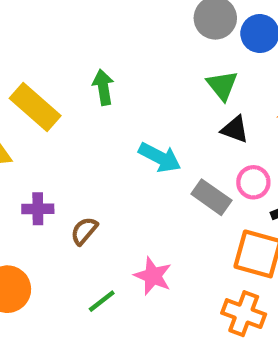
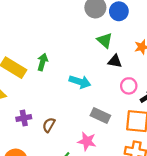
green arrow: (103, 87) -> (42, 62), moved, turned 35
gray rectangle: (211, 197) -> (100, 116), moved

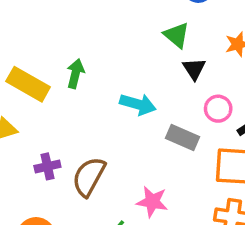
black triangle: (115, 61) -> (194, 69), turned 48
gray rectangle: (100, 116) -> (183, 137), moved
brown semicircle: (49, 125) -> (89, 177), size x1.6

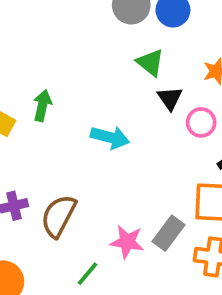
pink circle: (218, 109) -> (201, 122), moved
gray rectangle: (183, 137) -> (169, 233), moved, turned -76

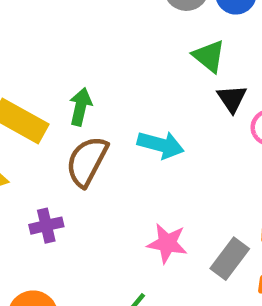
brown semicircle: (58, 216) -> (87, 161), moved
pink star: (127, 242) -> (167, 243), moved

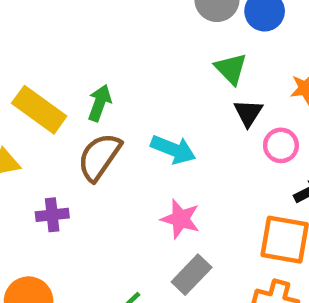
pink star: (167, 243) -> (180, 219), moved
gray rectangle: (230, 259) -> (192, 275), moved

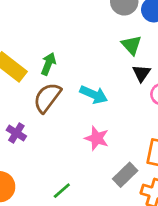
purple cross: (52, 215) -> (16, 133), turned 36
gray rectangle: (192, 275) -> (125, 175), moved

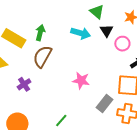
cyan arrow: (94, 95) -> (81, 33), moved
purple cross: (16, 133) -> (24, 84), turned 32

